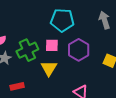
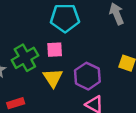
purple hexagon: (79, 50) -> (87, 76), moved

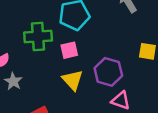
green cross: (25, 58) -> (38, 36), moved, turned 35

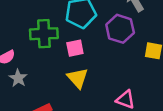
purple hexagon: (108, 72) -> (120, 29), moved

